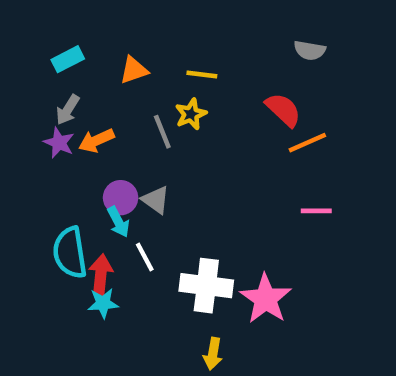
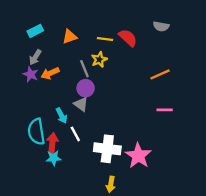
red semicircle: (283, 110) -> (128, 38), moved
purple circle: (121, 198) -> (86, 88), moved

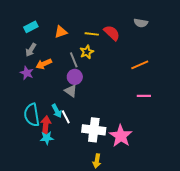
purple star: (31, 74) -> (27, 73), moved
cyan arrow: (62, 116) -> (57, 111), moved

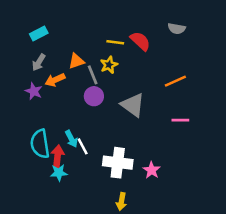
orange triangle: (61, 32) -> (76, 61), moved
gray triangle: (71, 91) -> (133, 105), moved, size x1.5
pink star: (121, 136) -> (152, 170), size x0.6

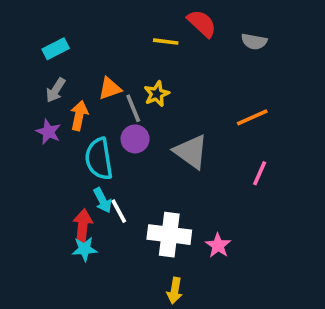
red semicircle: (140, 41) -> (202, 23), moved
yellow line: (115, 42) -> (166, 42), moved
orange arrow: (55, 80) -> (79, 116), turned 126
pink line: (180, 120) -> (260, 173), turned -66
cyan semicircle: (40, 144) -> (99, 159), moved

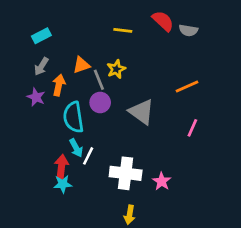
red semicircle: (202, 23) -> (163, 21), moved
white line: (119, 211) -> (88, 156), turned 54

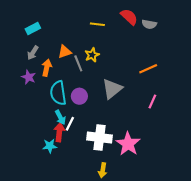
purple circle: (100, 102) -> (79, 96), moved
gray triangle: (142, 112) -> (112, 89), turned 45
red arrow: (61, 167) -> (59, 132), moved
pink star: (162, 181) -> (128, 144), size x1.6

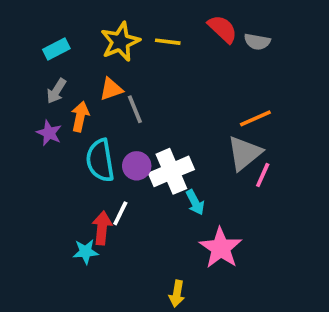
yellow star: (92, 55) -> (120, 42), moved, size x1.5
gray triangle: (112, 89) -> (244, 153), moved
cyan arrow: (60, 117) -> (195, 202), moved
white cross: (99, 137) -> (171, 171), moved, turned -30

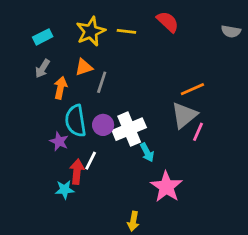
gray semicircle: (257, 42) -> (231, 31), moved
gray line: (135, 109) -> (102, 82), turned 40
purple star: (49, 133) -> (59, 141), moved

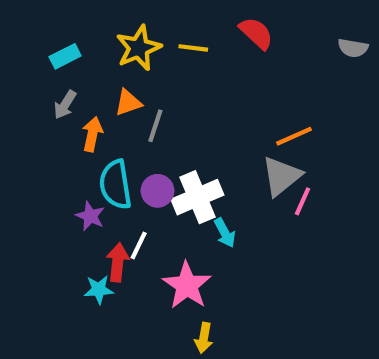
pink star: (166, 187) -> (187, 285), moved

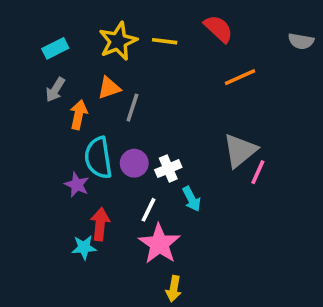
orange line: (294, 136) -> (240, 77), moved
white cross: (197, 197) -> (168, 169), size x0.6
white line: (139, 245) -> (149, 210), moved

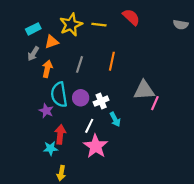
orange line: (240, 77) -> (112, 61), moved, turned -54
orange triangle: (109, 88) -> (52, 42), moved
gray triangle: (240, 151) -> (144, 90), turned 35
yellow arrow: (174, 289) -> (61, 173), moved

